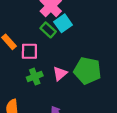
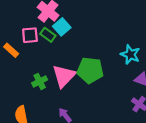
pink square: (29, 51) -> (30, 35), moved
pink triangle: (60, 74) -> (64, 76), size x1.6

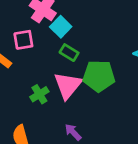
green rectangle: (48, 35) -> (69, 53), moved

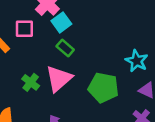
green pentagon: (99, 76) -> (103, 88), moved
green cross: (39, 94) -> (31, 82), turned -30

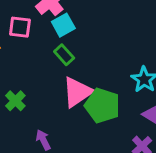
pink triangle: (59, 79) -> (77, 92), moved
green cross: (31, 82) -> (15, 101), moved

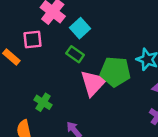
cyan square: (63, 25) -> (80, 28), moved
green pentagon: (102, 106) -> (115, 72), moved

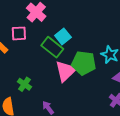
cyan square: (80, 28) -> (63, 36), moved
green rectangle: (75, 54) -> (52, 47), size x1.5

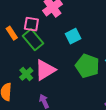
green rectangle: (52, 47) -> (33, 40), moved
pink triangle: (66, 71) -> (45, 70), moved

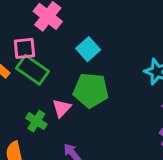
green pentagon: (87, 66) -> (91, 90), moved
pink triangle: (45, 70) -> (62, 108), size x0.6

